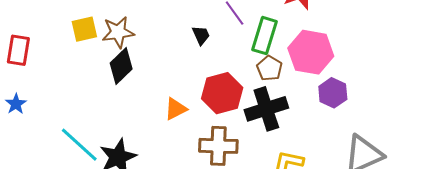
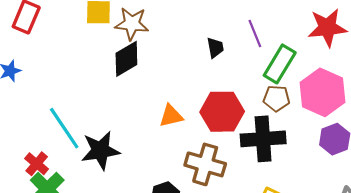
brown pentagon: (269, 68) -> (276, 98), turned 30

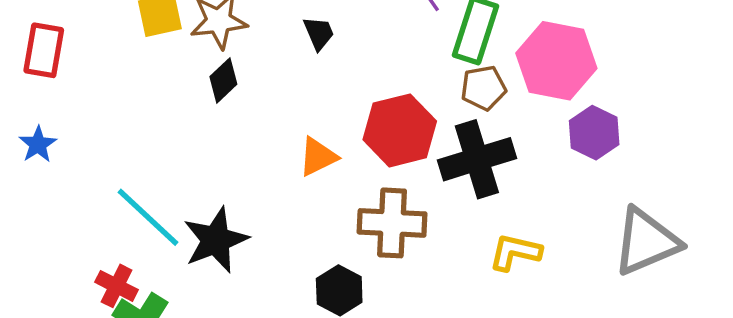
black trapezoid: (215, 48) -> (319, 33), moved
black diamond: (126, 59) -> (223, 80), size x0.7

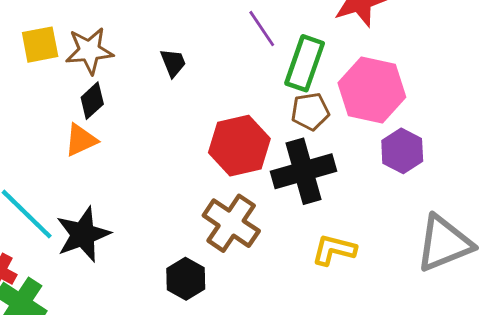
orange triangle: (318, 157) -> (81, 140), moved
brown cross: (392, 223) -> (231, 223), turned 30

